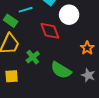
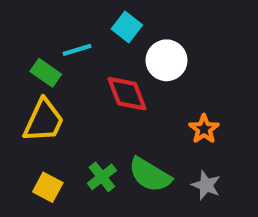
green cross: (33, 57) -> (102, 177), moved
yellow square: (12, 76) -> (48, 187), turned 32

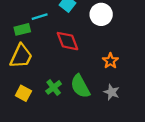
white circle: (166, 60) -> (101, 14), moved
green rectangle: (46, 73) -> (22, 29), turned -49
green semicircle: (150, 175) -> (80, 86), turned 30

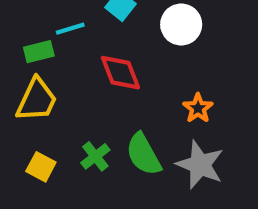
gray star: (112, 92) -> (200, 165), size x1.6

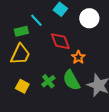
cyan line: (70, 29) -> (36, 20), turned 64
orange star: (198, 108) -> (78, 57), moved

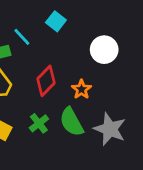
white circle: (89, 18) -> (104, 50), moved
red diamond: (60, 41) -> (46, 81), moved, turned 65

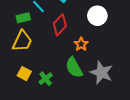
red diamond: (46, 81) -> (60, 25), moved
green cross: (39, 123) -> (46, 79), moved

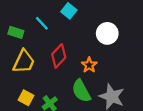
green rectangle: (23, 18) -> (16, 32), moved, turned 32
red diamond: (60, 25) -> (59, 56), moved

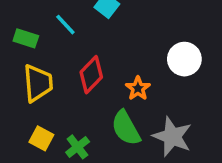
white circle: (107, 33) -> (184, 59), moved
yellow trapezoid: (24, 62) -> (38, 83), turned -30

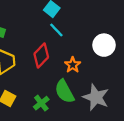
cyan line: (65, 25) -> (56, 30), moved
green cross: (78, 147) -> (41, 103), moved

